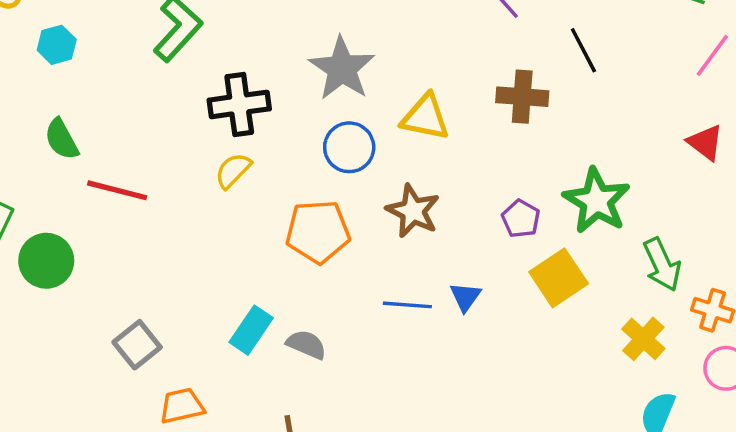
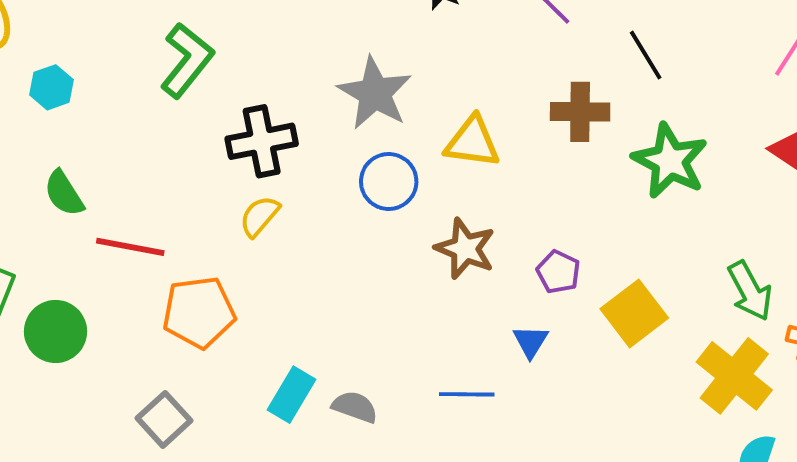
green star: (597, 201) -> (670, 161), moved
purple pentagon: (521, 219) -> (558, 272), moved
orange pentagon: (318, 232) -> (199, 312), moved
blue line: (407, 305) -> (467, 394), moved
yellow cross: (643, 339) -> (734, 376), size x1.5

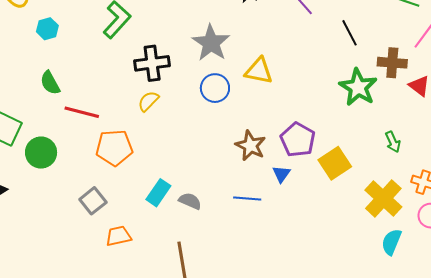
brown cross: (580, 112) -> (392, 63), moved
brown star: (465, 249) -> (251, 146), moved
purple pentagon: (558, 272) -> (298, 140), size x1.6
green arrow: (750, 291) -> (393, 142), moved, size x0.7

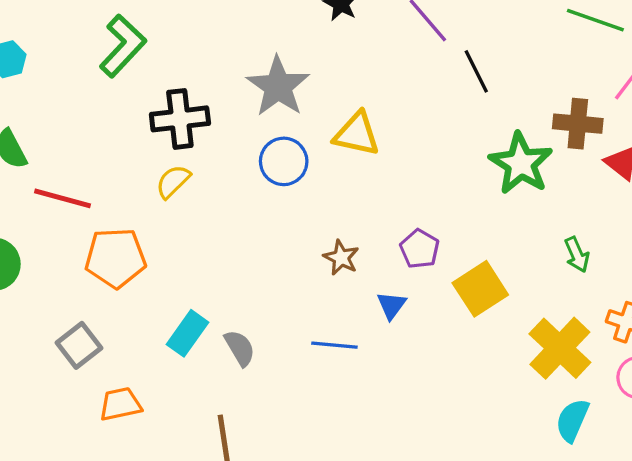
black line: (350, 33) -> (476, 71), moved
purple pentagon: (298, 140) -> (420, 249), size x0.7
brown star: (251, 146) -> (341, 258), size x0.7
gray semicircle: (190, 201) -> (240, 348), turned 35

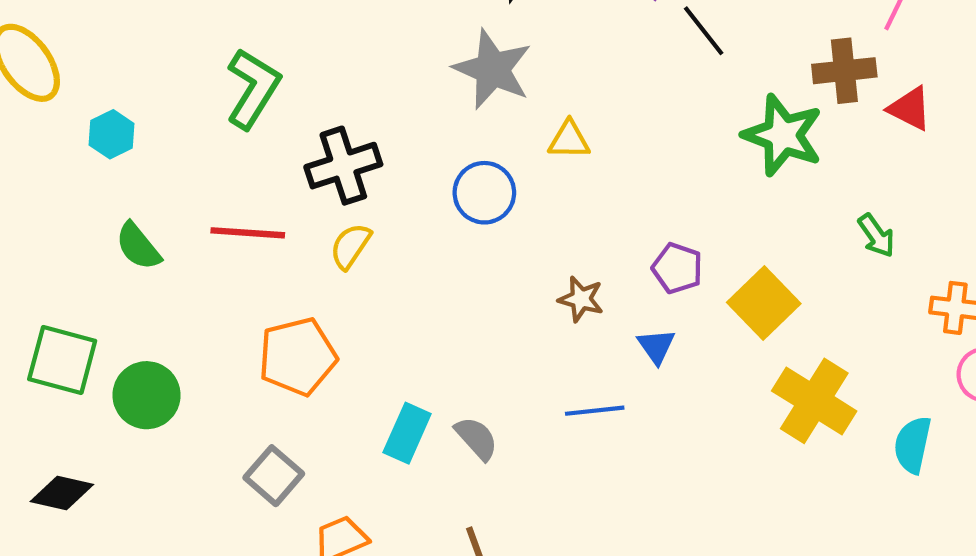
gray star: (278, 86) -> (493, 69), moved
yellow triangle: (357, 134) -> (569, 140), size x0.7
red line: (63, 198) -> (248, 233), moved
yellow cross: (560, 348) -> (814, 401), moved

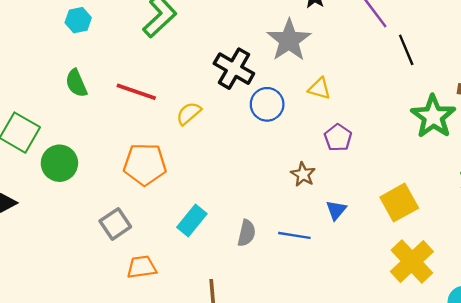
black cross: (343, 166) -> (234, 69), moved, turned 33
purple pentagon: (677, 268) -> (338, 138), moved
gray semicircle: (476, 438) -> (247, 233), moved, turned 40

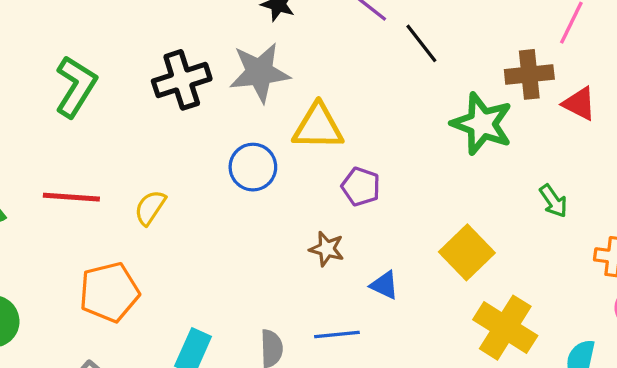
gray star: (289, 40) -> (260, 72), turned -30
black cross: (234, 69) -> (182, 80), moved, turned -33
yellow triangle: (319, 88) -> (318, 127), size x1.6
blue triangle: (336, 210) -> (384, 285), turned -30

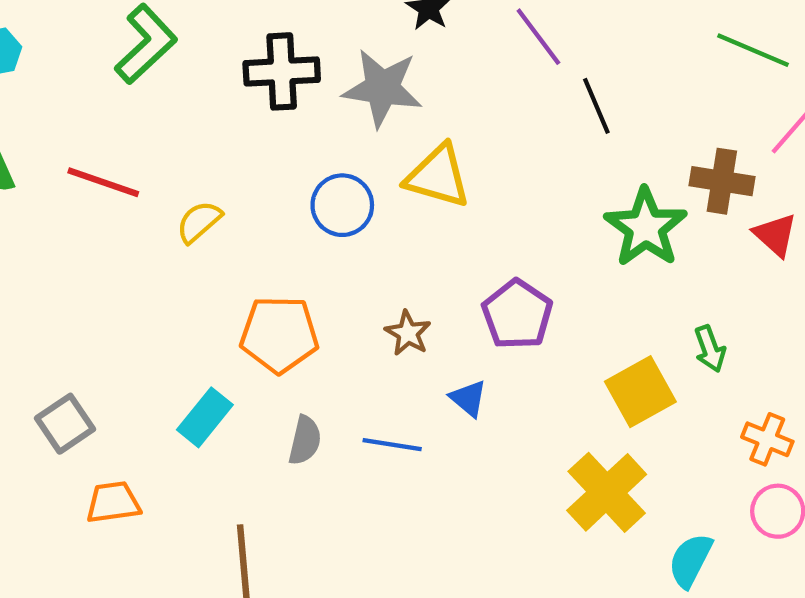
purple pentagon: (361, 187) -> (517, 314), moved, size x1.4
yellow square: (467, 252) -> (640, 392), moved
orange pentagon: (109, 292) -> (279, 334), moved

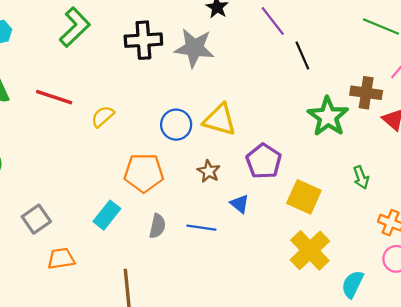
yellow triangle: (438, 176) -> (220, 120), moved
blue circle: (342, 205) -> (176, 125), moved
yellow square: (640, 392) -> (304, 197), moved, turned -36

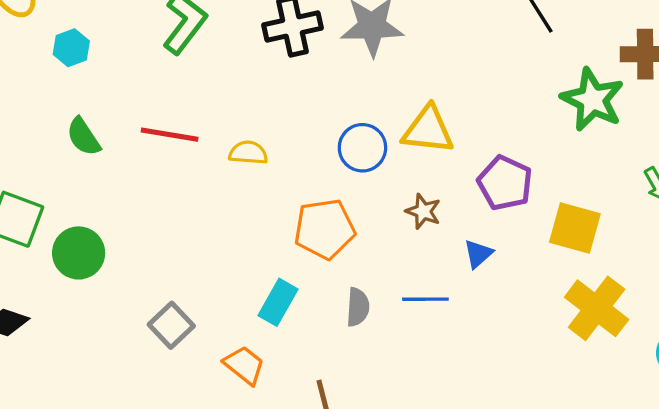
yellow semicircle: (103, 116) -> (248, 153), turned 55
blue triangle: (240, 204) -> (478, 254), turned 48
orange trapezoid: (61, 259) -> (244, 365), moved, turned 56

